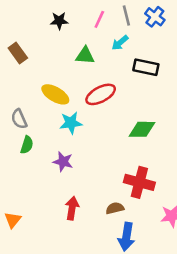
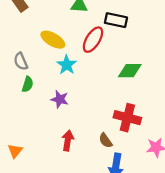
black rectangle: (146, 67) -> (116, 20), moved
red ellipse: (101, 94) -> (93, 40), turned -30
cyan star: (71, 123) -> (67, 65), turned -30
brown semicircle: (115, 208) -> (106, 141), turned -112

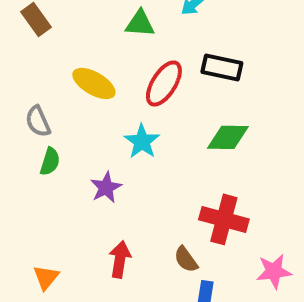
black rectangle: (116, 20) -> (222, 68), moved
cyan star: (67, 65) -> (142, 141), moved
purple star: (60, 99) -> (106, 187), turned 30
orange triangle: (15, 151) -> (46, 277), moved

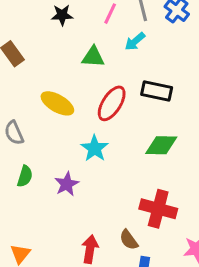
green semicircle: (50, 161) -> (25, 176), moved
red arrow: (120, 259) -> (90, 249), moved

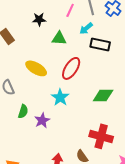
black star: (62, 15) -> (39, 19), moved
black rectangle: (157, 91) -> (100, 44), moved
green semicircle: (25, 176) -> (23, 111), moved

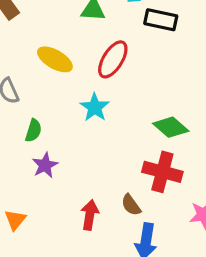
green diamond: (103, 95) -> (171, 127), moved, turned 40
purple star: (42, 120) -> (45, 165), moved

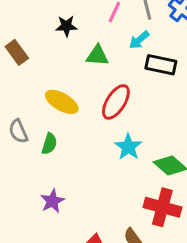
cyan star: (95, 107) -> (128, 147), moved
green semicircle: (33, 131) -> (49, 144), moved

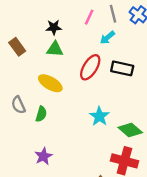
green triangle: (97, 55) -> (55, 49), moved
black rectangle: (161, 65) -> (122, 68), moved
red ellipse: (116, 102) -> (90, 67), moved

